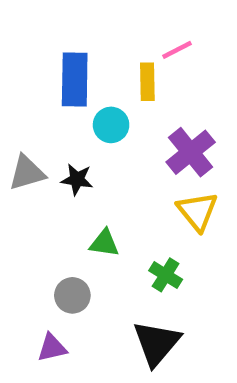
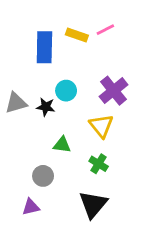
yellow rectangle: (147, 82) -> (77, 35), moved, turned -70
cyan circle: (111, 125) -> (66, 91), moved
yellow triangle: (197, 211) -> (101, 126), moved

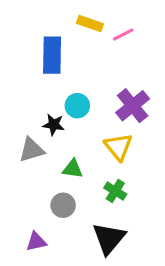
yellow rectangle: (77, 35) -> (90, 23), moved
gray triangle: (16, 103) -> (31, 150), moved
gray circle: (43, 176) -> (63, 205), moved

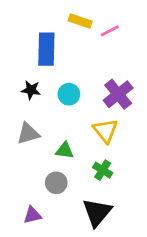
black star: (54, 125) -> (31, 90), moved

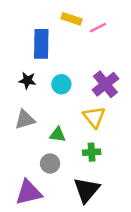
green cross: (103, 170) -> (92, 152), turned -36
purple triangle: (32, 215) -> (29, 192), size x1.6

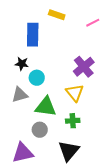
pink line: (98, 28) -> (93, 23), moved
cyan circle: (61, 84) -> (37, 78), moved
green triangle: (58, 135) -> (46, 107), size x1.6

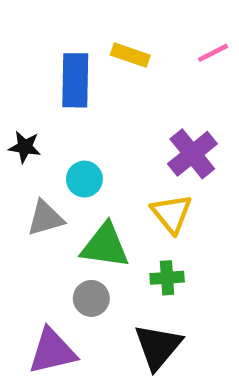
yellow rectangle: (57, 15) -> (130, 55), moved
black star: (22, 64) -> (25, 147), moved

